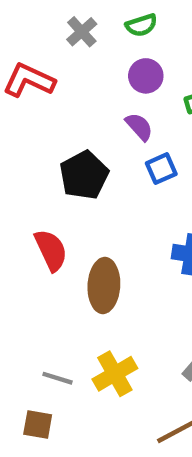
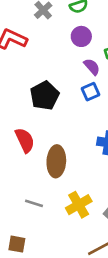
purple semicircle: (139, 127) -> (92, 67), moved
yellow cross: (115, 374) -> (79, 205), moved
gray line: (58, 378) -> (34, 203), moved

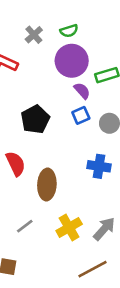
purple circle: (81, 36) -> (72, 61), size x1.6
gray line: (34, 203) -> (25, 226), turned -54

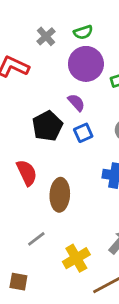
purple semicircle: (82, 91) -> (76, 103), moved
blue square: (81, 115) -> (83, 133), moved
yellow cross: (69, 227) -> (76, 258), moved

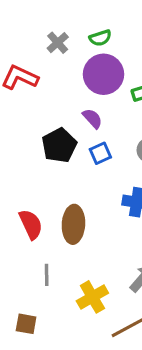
red semicircle: (27, 173) -> (31, 224), moved
gray line: (36, 239) -> (47, 275), turned -54

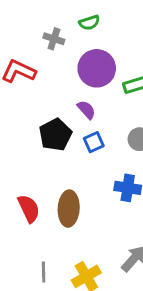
green semicircle: (100, 38) -> (89, 23), moved
gray cross: (58, 43) -> (54, 39), turned -30
gray line: (47, 275) -> (44, 272), moved

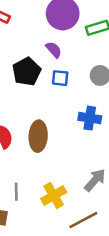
blue square: (94, 142) -> (60, 78), turned 30

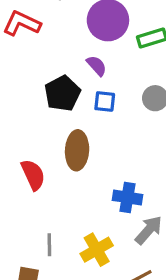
blue cross: (90, 118) -> (127, 197), moved
brown ellipse: (38, 136) -> (77, 150), moved

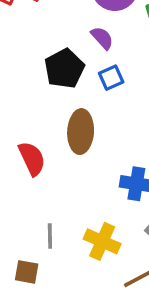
blue square: (105, 101) -> (111, 78), turned -30
yellow cross: (97, 250) -> (102, 241), turned -36

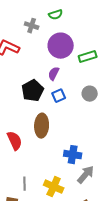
purple semicircle: (102, 38) -> (54, 74), turned -112

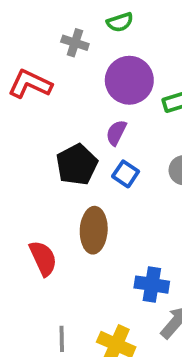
blue square: (59, 96) -> (126, 174), turned -32

